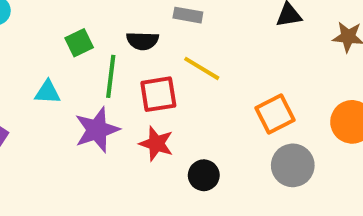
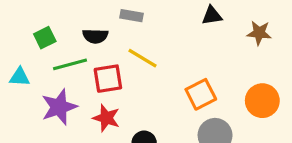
green line: (111, 76) -> (70, 64), turned 68

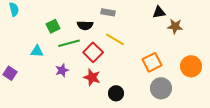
brown star: (259, 33) -> (175, 26), moved
red square: (108, 79) -> (93, 52), turned -36
purple star: (59, 107) -> (62, 70), size x0.6

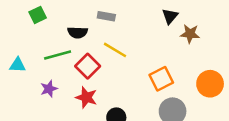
black triangle: (159, 12) -> (170, 16), turned -40
green square: (53, 26) -> (38, 15), moved

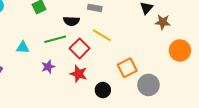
orange square: (161, 79) -> (127, 68), moved
orange circle: (210, 84) -> (180, 50), moved

